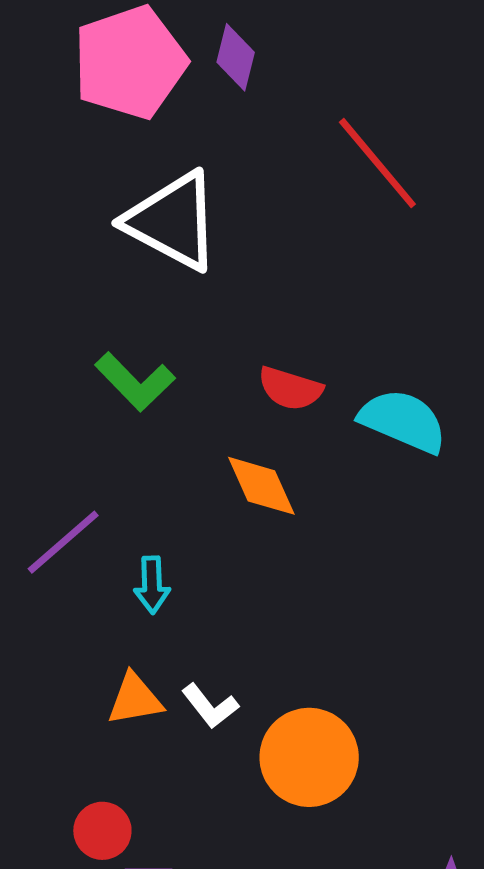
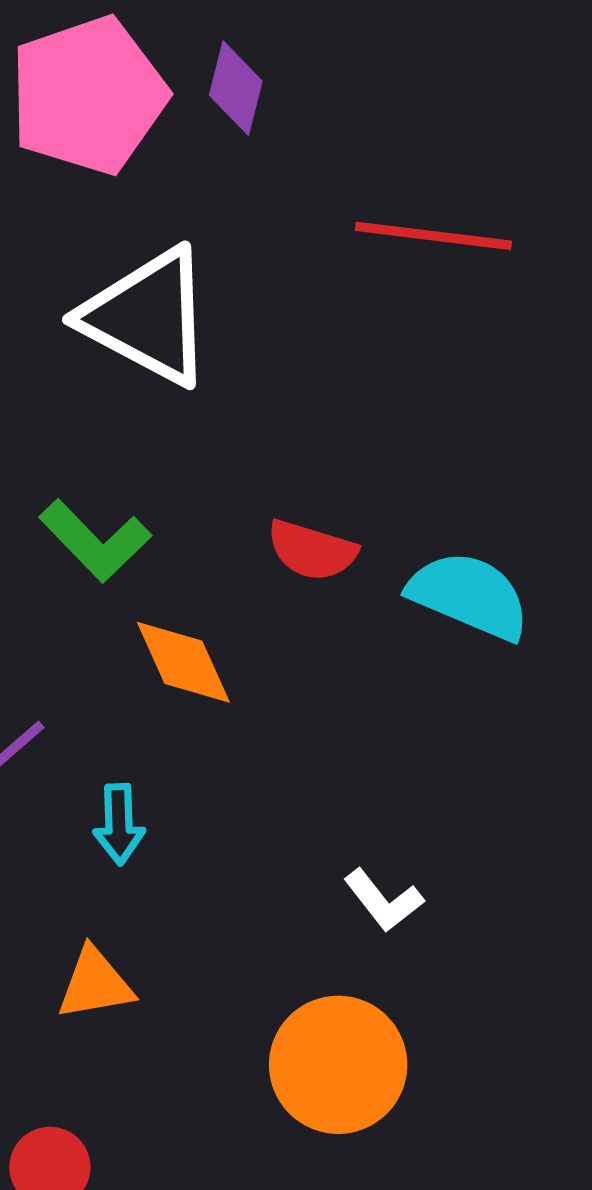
red line: (377, 163) -> (433, 236), turned -43
orange diamond: (261, 486) -> (183, 662), moved
white L-shape: (210, 706) -> (383, 900), moved

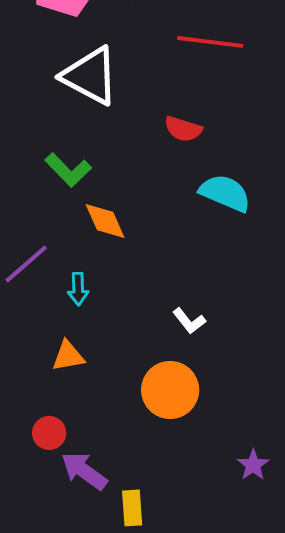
red semicircle: (312, 550) -> (183, 129), moved

